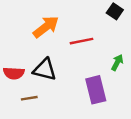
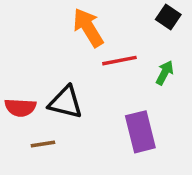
orange arrow: (46, 27) -> (88, 28), moved, turned -84
green arrow: (117, 62) -> (165, 73), moved

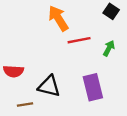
black triangle: (66, 102) -> (49, 86), moved
brown line: (43, 144) -> (25, 105), moved

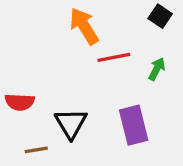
black triangle: (49, 86) -> (71, 123), turned 45

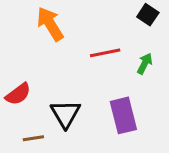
orange arrow: (84, 26) -> (50, 24), moved
red semicircle: (20, 102) -> (18, 94), turned -40

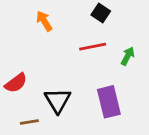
black square: (148, 15) -> (101, 13), moved
orange arrow: (50, 24) -> (44, 21), size x0.7

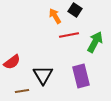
orange arrow: (44, 21) -> (55, 16), moved
green arrow: (128, 56) -> (95, 42), size x1.5

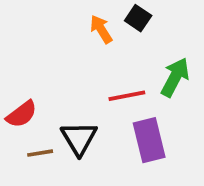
red line: (69, 35) -> (127, 96), moved
brown line: (22, 91) -> (40, 153), moved

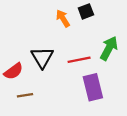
black square: (138, 18) -> (86, 11), turned 35
black triangle: (79, 138) -> (42, 57), moved

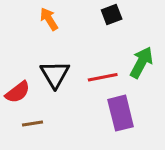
orange arrow: (63, 18) -> (49, 19), moved

